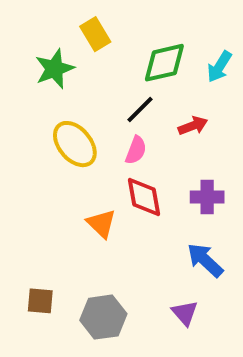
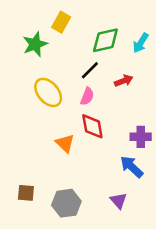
yellow rectangle: (95, 34) -> (61, 22), turned 60
purple cross: (207, 197) -> (141, 137), moved

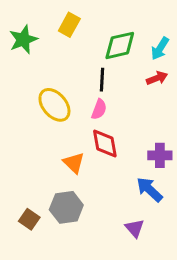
green star: (35, 44) -> (23, 40), moved
black line: (90, 70) -> (102, 80), turned -42
red arrow: (124, 81) -> (157, 78), moved
brown square: (26, 193) -> (29, 219), turned 30
gray hexagon: (66, 203) -> (66, 207), moved

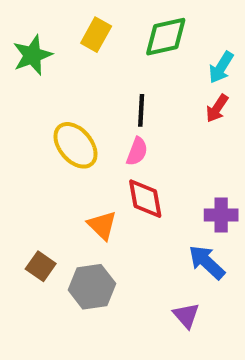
green diamond: (120, 45) -> (166, 37), moved
red arrow: (157, 78) -> (217, 108), turned 144
brown square: (29, 219) -> (41, 266), moved

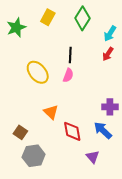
green diamond: (166, 37) -> (82, 18), turned -45
red diamond: (145, 199) -> (72, 131), moved
gray hexagon: (92, 287) -> (34, 156), moved

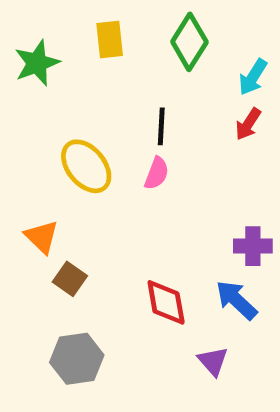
yellow rectangle: (48, 17) -> (110, 40), turned -35
orange triangle: (51, 112) -> (42, 237), moved
brown square: (20, 132) -> (70, 279), moved

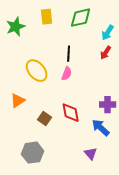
green diamond: (189, 42) -> (81, 18), turned 45
orange triangle: (42, 237) -> (18, 101), turned 42
brown square: (70, 279) -> (45, 119), moved
red diamond: (166, 302) -> (71, 113), moved

